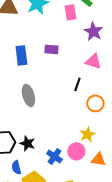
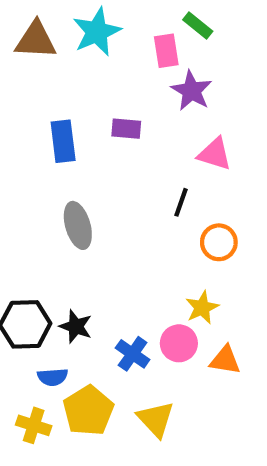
purple star: (93, 31) -> (191, 91), moved
blue semicircle: (16, 167) -> (53, 377), turned -80

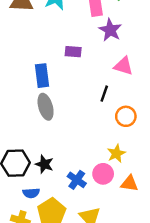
blue rectangle: (63, 141) -> (42, 76), moved

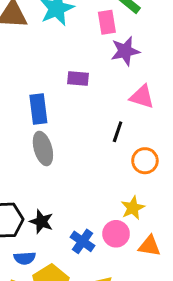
purple star: (110, 30) -> (125, 51), turned 30

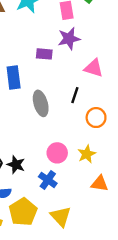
purple star: (125, 51) -> (69, 39), moved
gray ellipse: (43, 149) -> (41, 103), moved
pink circle: (116, 234) -> (57, 153), moved

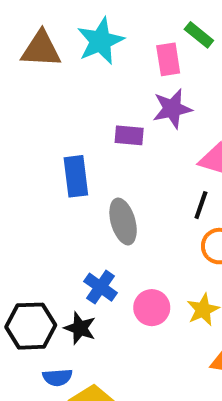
black line: (75, 95) -> (201, 205), moved
blue cross: (48, 180) -> (100, 287), moved

